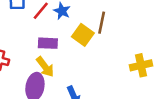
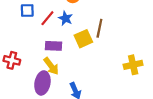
yellow square: (83, 35) -> (83, 39), turned 30

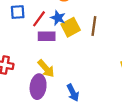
yellow square: (83, 39) -> (71, 27), moved
purple rectangle: (53, 46) -> (47, 36), moved

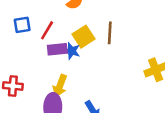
blue star: (58, 18) -> (72, 51), moved
yellow arrow: (46, 68) -> (60, 86), turned 66

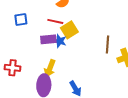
red line: (47, 30) -> (55, 21), moved, turned 70
brown line: (110, 33) -> (107, 44), moved

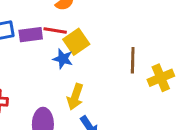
purple rectangle: (48, 39) -> (31, 35), moved
yellow arrow: (50, 68) -> (75, 97), moved

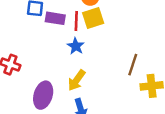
red line: (55, 30) -> (76, 21), turned 66
yellow square: (76, 42) -> (93, 18), moved

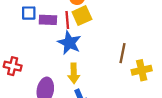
blue star: (76, 46) -> (69, 43), size x1.5
yellow arrow: (77, 80) -> (74, 73), turned -30

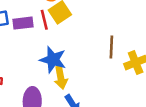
blue star: (69, 43) -> (53, 60), moved

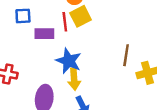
purple rectangle: (23, 23) -> (44, 34), moved

